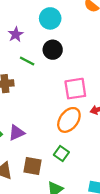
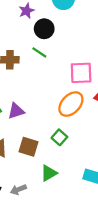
black circle: (53, 50) -> (44, 29), moved
green line: (27, 61) -> (39, 52), moved

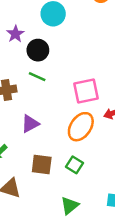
purple triangle: (16, 111) -> (30, 124), moved
brown square: (29, 147) -> (42, 165), moved

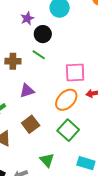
brown square: (42, 165) -> (31, 124), turned 36
green square: (74, 165) -> (68, 130), moved, size x1.5
green triangle: (70, 206) -> (47, 160), turned -42

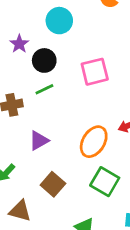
green line: (39, 55) -> (44, 89), turned -48
pink square: (75, 73) -> (95, 72), moved

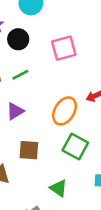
green line: (44, 89) -> (20, 75), moved
brown square: (53, 184) -> (29, 150), turned -35

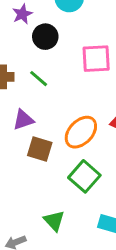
green line: (20, 75) -> (39, 79), turned 56
brown square: (29, 150) -> (40, 149), moved

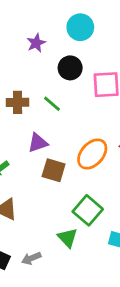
black circle: (45, 37) -> (70, 68), moved
green square: (84, 176) -> (88, 210), moved

